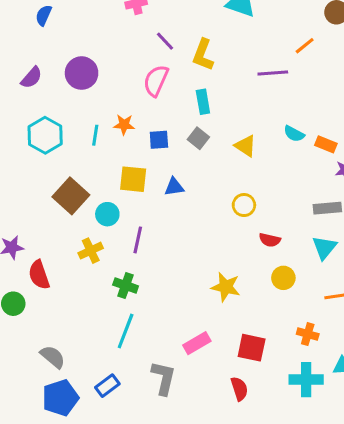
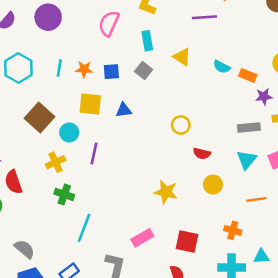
orange star: (124, 125) -> (84, 69), moved
yellow triangle: (245, 146) -> (182, 57), moved
green cross: (126, 285) -> (64, 194), moved

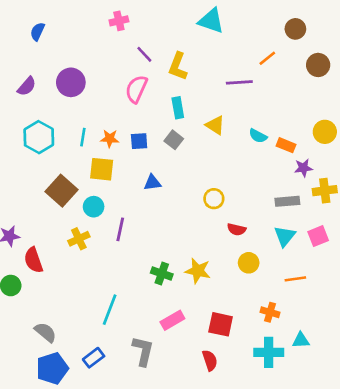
yellow square: (90, 104) -> (102, 169), moved
green cross: (64, 194) -> (162, 273), moved

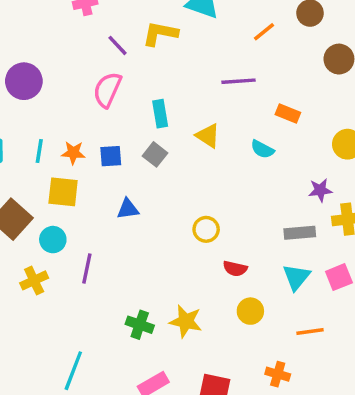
orange line: (267, 58) -> (264, 32), moved
yellow L-shape: (178, 66) -> (160, 33), moved, turned 80
orange rectangle: (286, 145) -> (288, 114), moved

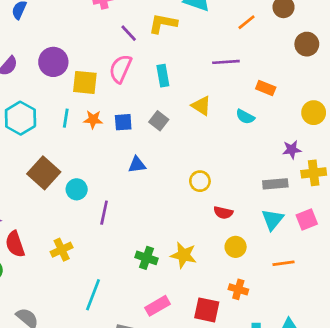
cyan rectangle: (160, 114) -> (163, 76), moved
yellow square: (63, 192) -> (85, 82), moved
yellow cross: (34, 280) -> (62, 250), moved
orange cross: (278, 374) -> (238, 289), moved

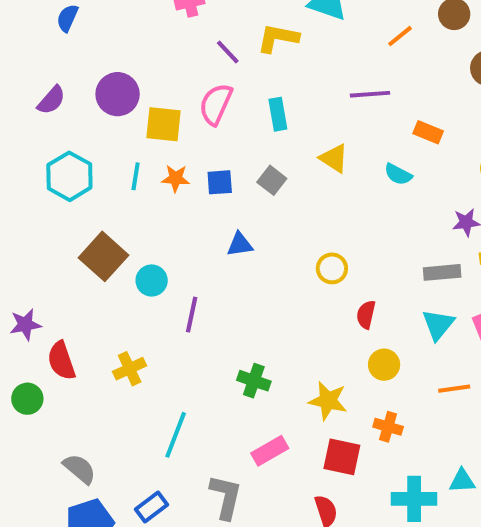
red semicircle: (223, 213) -> (366, 315), turned 90
yellow star: (183, 255) -> (328, 401), moved

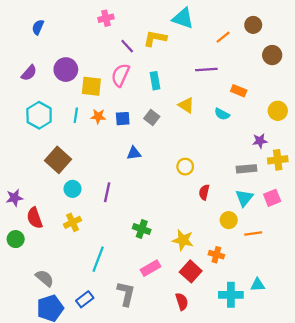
cyan circle: (152, 280) -> (73, 189), moved
yellow circle: (384, 365) -> (229, 220), moved
red square: (342, 457) -> (191, 271), turned 30

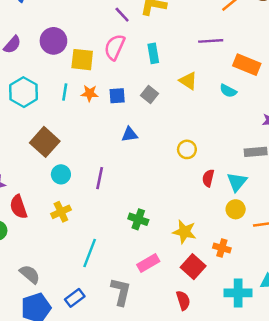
orange rectangle: (239, 91) -> (247, 65), size x1.5
cyan triangle: (244, 198) -> (237, 182), moved

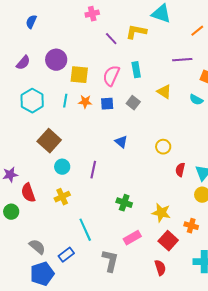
pink semicircle: (115, 47) -> (111, 76), moved
blue triangle: (130, 134) -> (121, 142), moved, turned 48
cyan line: (90, 253) -> (85, 230), turned -45
blue rectangle: (75, 298) -> (66, 255), moved

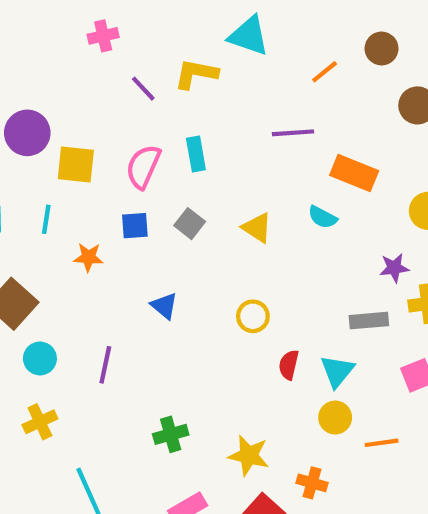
yellow triangle: (164, 92) -> (257, 228), moved
orange star: (85, 102) -> (88, 257), moved
green cross: (124, 203) -> (171, 434), turned -35

